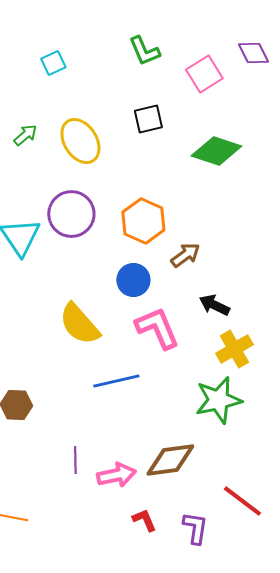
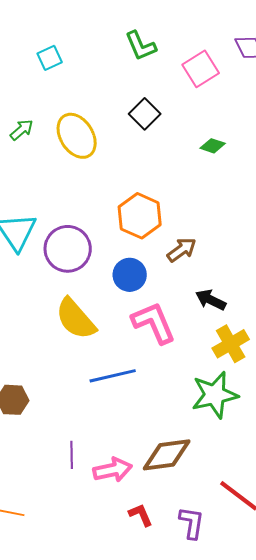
black square: (148, 119) -> (145, 114), turned -32
green diamond: (216, 151) -> (213, 146), size x0.5
purple circle: (71, 214) -> (68, 249), moved

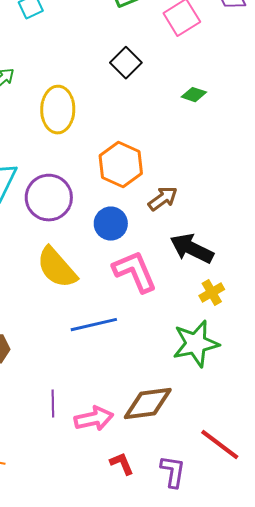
yellow ellipse: (77, 136) -> (58, 110), moved, turned 33
black arrow: (211, 300) -> (192, 249), size x1.4
yellow cross: (231, 344) -> (212, 293), size x0.7

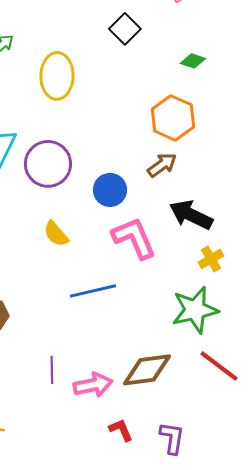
orange hexagon: (121, 165) -> (173, 118), moved
yellow semicircle: (57, 268) -> (56, 234), size x0.6
red line: (220, 445) -> (219, 366), moved

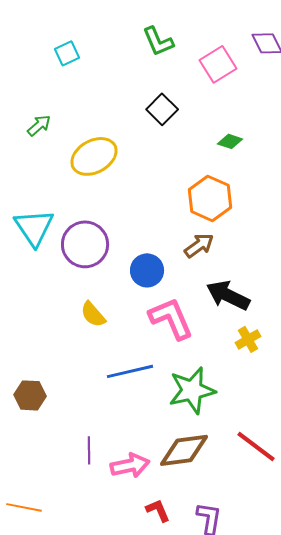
yellow ellipse: (57, 76) -> (94, 156), turned 60
green star: (195, 310) -> (192, 390), moved

